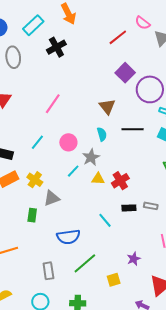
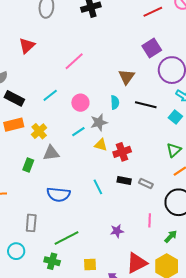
green line: (85, 263) -> (66, 238), moved
yellow square: (114, 280) -> (90, 265), moved

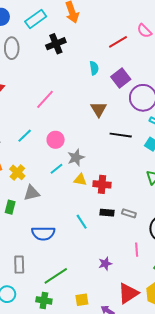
cyan semicircle: (115, 102) -> (94, 68), moved
red cross: (122, 152) -> (102, 184), turned 30

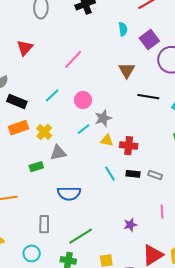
green rectangle: (10, 207) -> (36, 167), turned 56
cyan line: (82, 222) -> (110, 174), moved

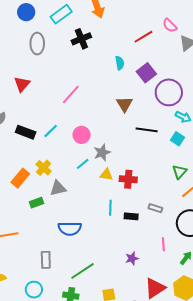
black rectangle: (17, 101) -> (26, 132), moved
orange rectangle: (18, 128) -> (20, 178), moved, turned -30
cyan line: (110, 174) -> (110, 208), turned 35
black rectangle: (133, 174) -> (131, 216), moved

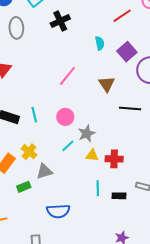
pink line: (71, 95) -> (67, 76), moved
cyan line: (51, 131) -> (34, 115), turned -56

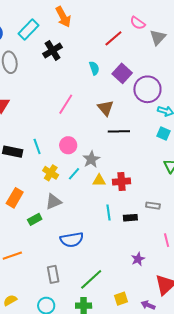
black line: (130, 109) -> (119, 131), moved
yellow cross: (29, 152) -> (51, 173), moved

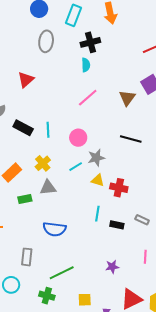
cyan rectangle: (29, 29) -> (73, 15), turned -40
cyan semicircle: (94, 68) -> (86, 65), moved
brown triangle: (106, 108) -> (127, 98), moved
yellow cross: (51, 173) -> (43, 163), moved

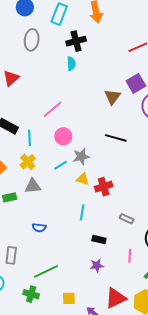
pink line: (88, 98) -> (53, 109), moved
cyan line: (48, 130) -> (30, 138), moved
red cross: (119, 188) -> (104, 187), turned -30
black rectangle: (117, 225) -> (99, 240), moved
blue semicircle: (54, 229) -> (39, 228), size x0.6

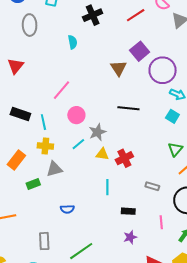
black cross: (76, 41) -> (93, 15), moved
yellow cross: (28, 162) -> (45, 146), turned -35

